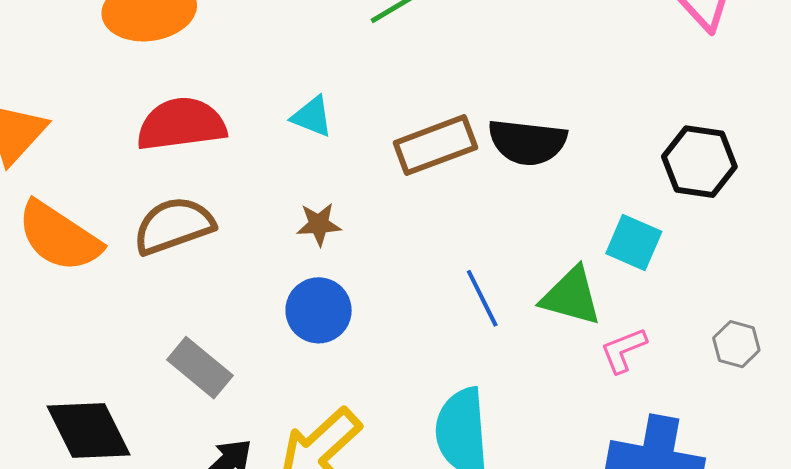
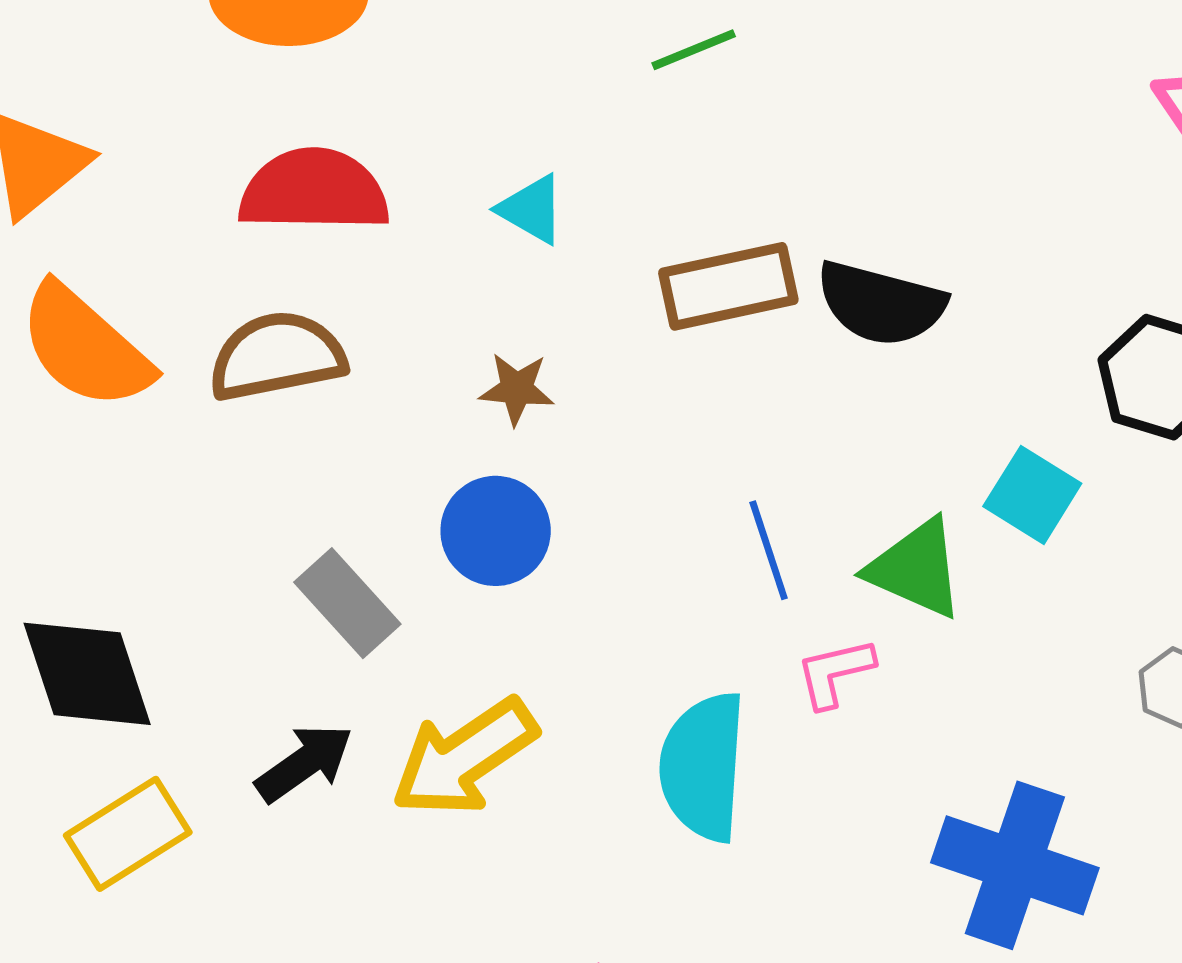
pink L-shape: (624, 350) -> (835, 673), moved
gray rectangle: (200, 368) -> (347, 603), moved

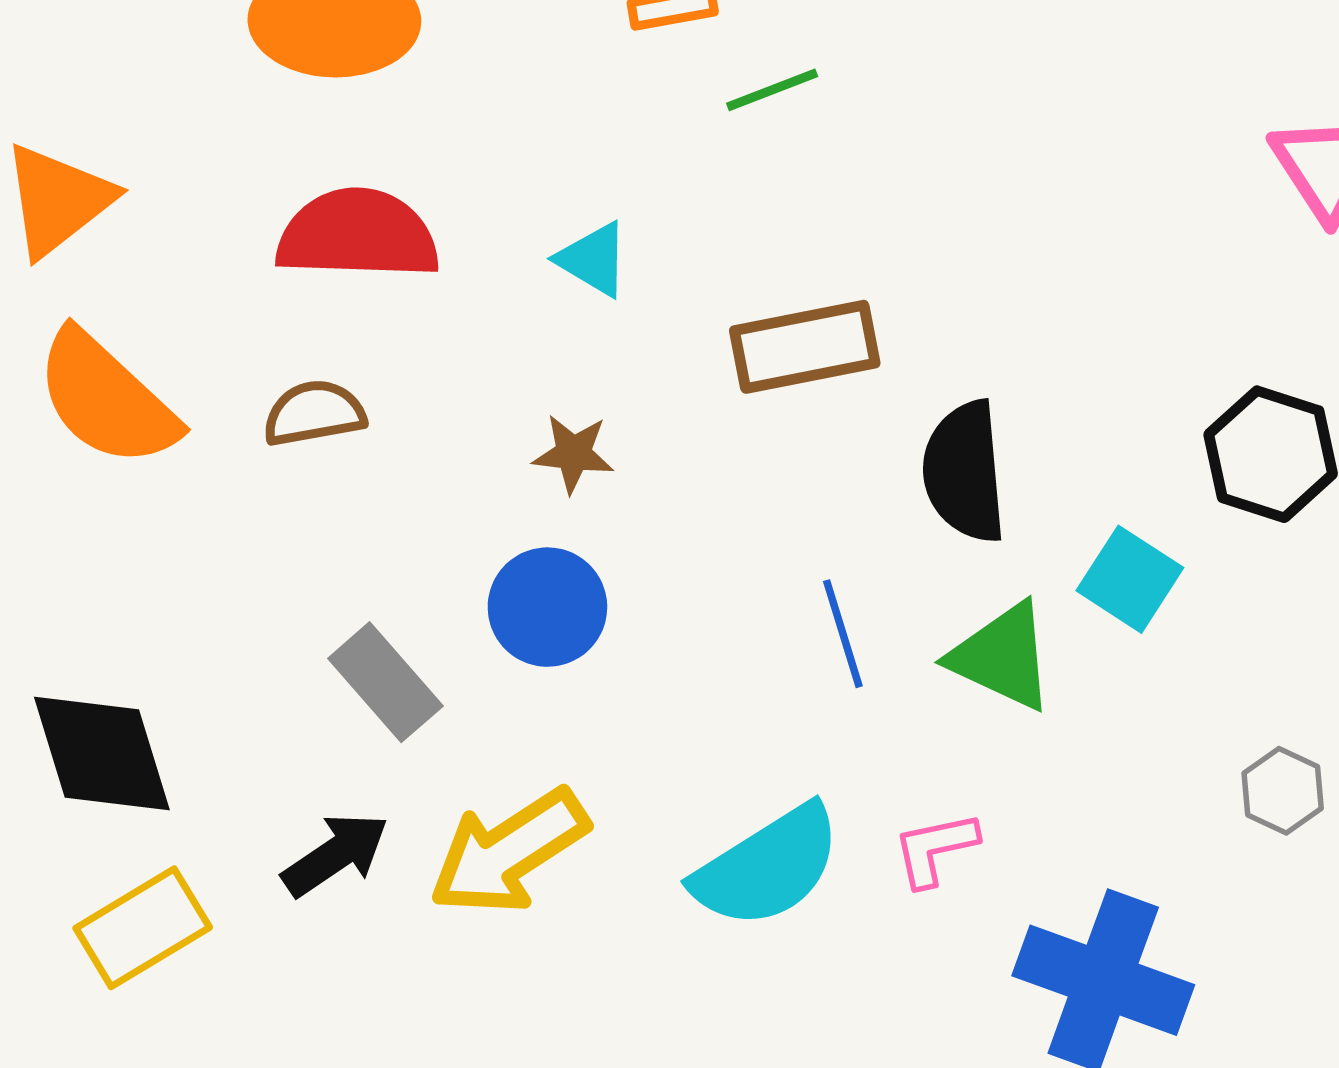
black semicircle: (881, 303) -> (964, 472), moved, turned 69
brown semicircle: (277, 356) -> (314, 413), size x0.7
pink L-shape: (835, 673) -> (935, 849), moved
cyan semicircle: (703, 767) -> (767, 867), turned -127

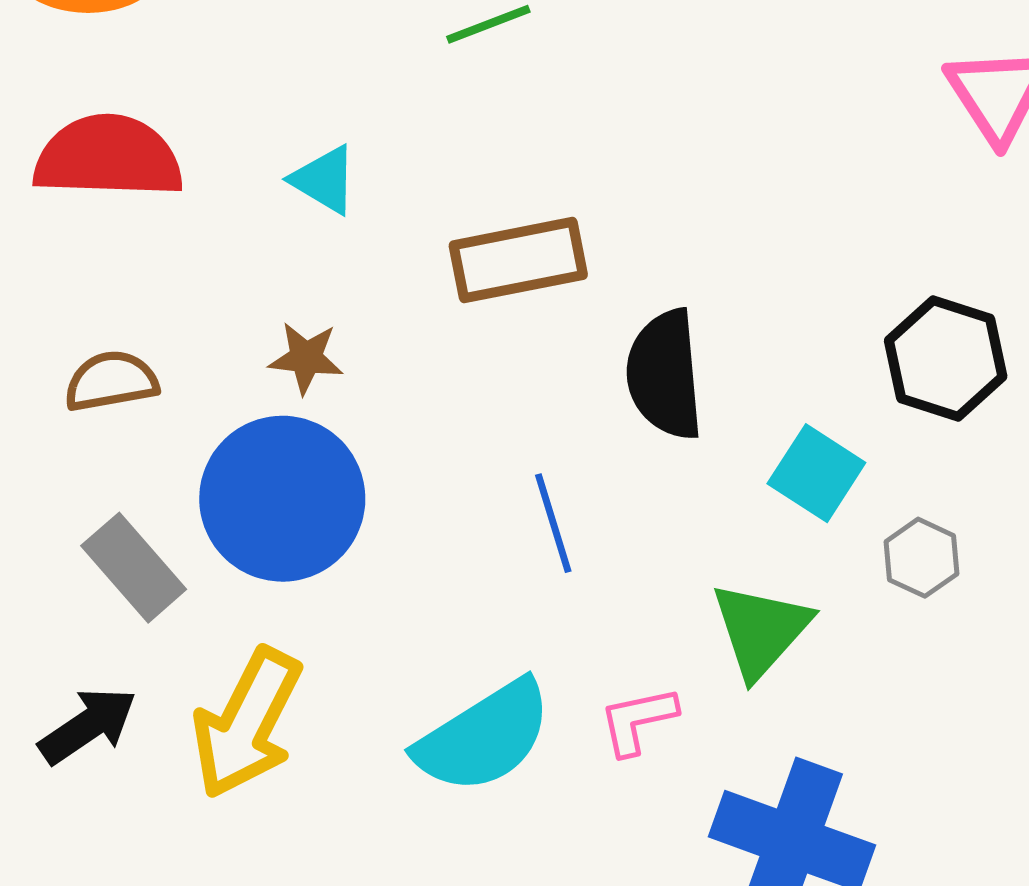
brown semicircle: (314, 413) -> (111, 381), moved
blue circle: (547, 607) -> (282, 499), size x1.5
green triangle: (1002, 657) -> (761, 630), moved, turned 47
gray hexagon: (1283, 791) -> (921, 558), moved
yellow arrow: (509, 852) -> (247, 723), turned -30

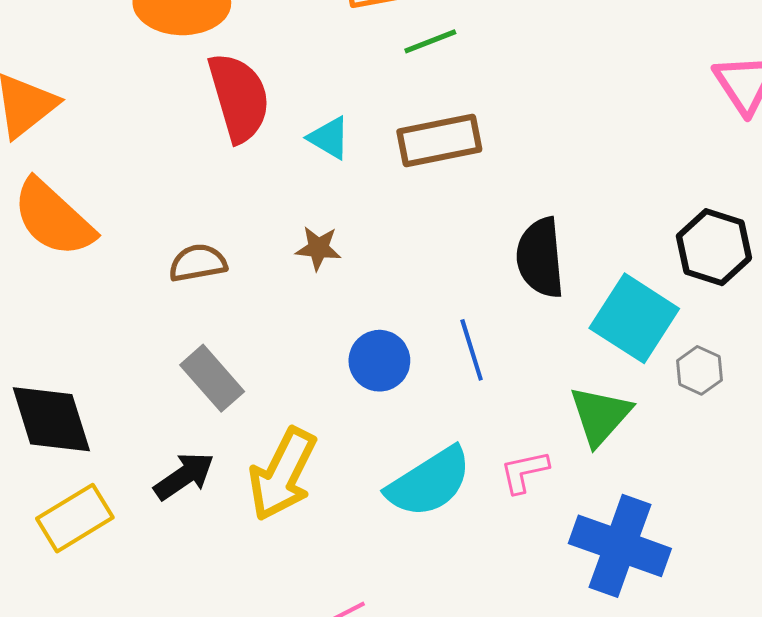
red semicircle: (108, 157) -> (239, 97), moved, turned 72
brown rectangle: (518, 260) -> (439, 141), moved
cyan square: (816, 473) -> (634, 318), size x1.5
blue circle: (282, 499) -> (379, 361), moved, size x0.6

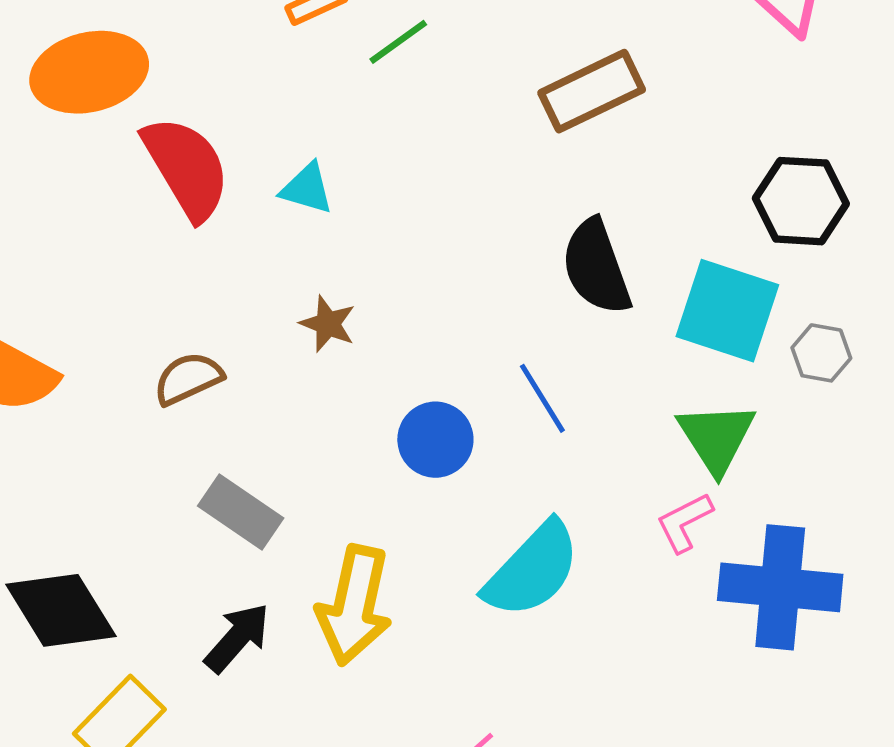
brown rectangle: (439, 141) -> (592, 91), moved
brown star: (318, 248) -> (328, 324), turned 30
pink L-shape: (524, 472) -> (684, 522), moved

